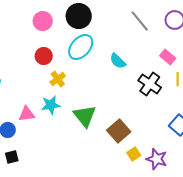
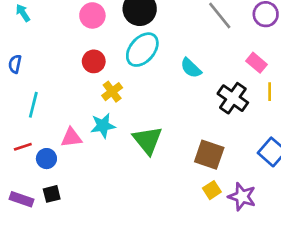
brown square: (119, 131) -> (209, 155), moved, turned -30

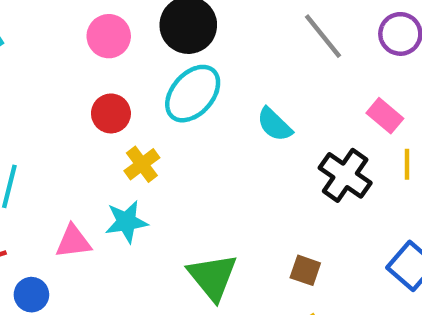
green triangle: (148, 140) -> (213, 277), moved
brown square: (209, 155) -> (305, 270), size x0.6
blue circle: (46, 159) -> (31, 295), moved

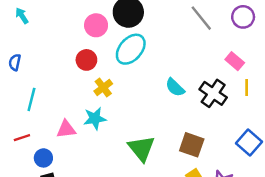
pink circle: (109, 36) -> (96, 25), moved
cyan semicircle: (274, 125) -> (175, 87), moved
brown square: (305, 270) -> (192, 145), size x1.5

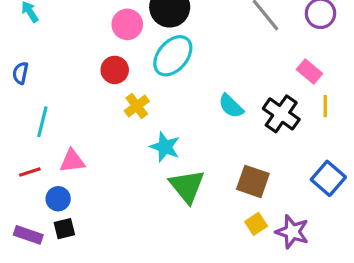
cyan star: (95, 119) -> (165, 147), moved, turned 30
pink triangle: (66, 129) -> (72, 161), moved

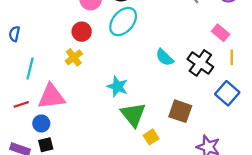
yellow cross: (137, 106) -> (74, 57), moved
pink triangle: (72, 161) -> (51, 97), size x1.5
blue square: (328, 178) -> (227, 93), moved
yellow square: (256, 224) -> (151, 137), moved

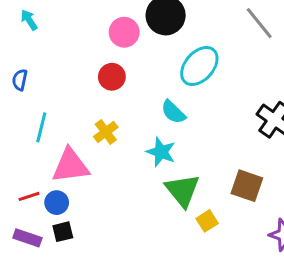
cyan ellipse: (123, 22) -> (199, 66), moved
yellow cross: (74, 57) -> (106, 132), moved
cyan semicircle: (165, 57) -> (173, 112), moved
red line: (21, 104) -> (29, 196), moved

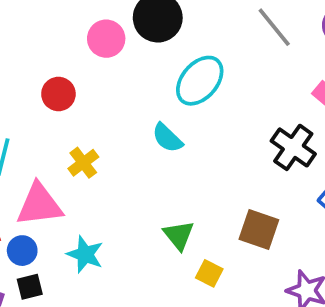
red circle: (112, 77) -> (58, 94), moved
cyan star: (161, 152) -> (85, 254), moved
green triangle: (182, 190) -> (179, 235), size x0.7
yellow square: (207, 221) -> (209, 273), turned -30

